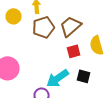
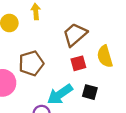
brown pentagon: (44, 27) -> (31, 63), moved

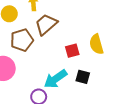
brown trapezoid: (75, 35) -> (46, 24), moved
brown pentagon: (31, 63) -> (22, 40), moved

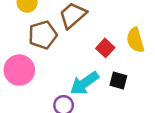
red square: (72, 51) -> (105, 48), turned -32

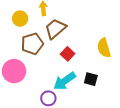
red square: (105, 48) -> (68, 54), moved

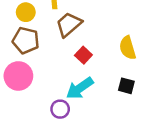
brown pentagon: (32, 44) -> (26, 40), moved, turned 30
black square: (91, 79) -> (126, 86), moved

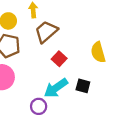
black square: (126, 86) -> (83, 86), moved

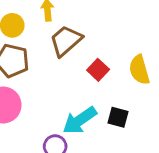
red square: (59, 59) -> (98, 70), moved

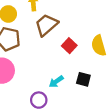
cyan arrow: (80, 120) -> (56, 82), size x0.6

